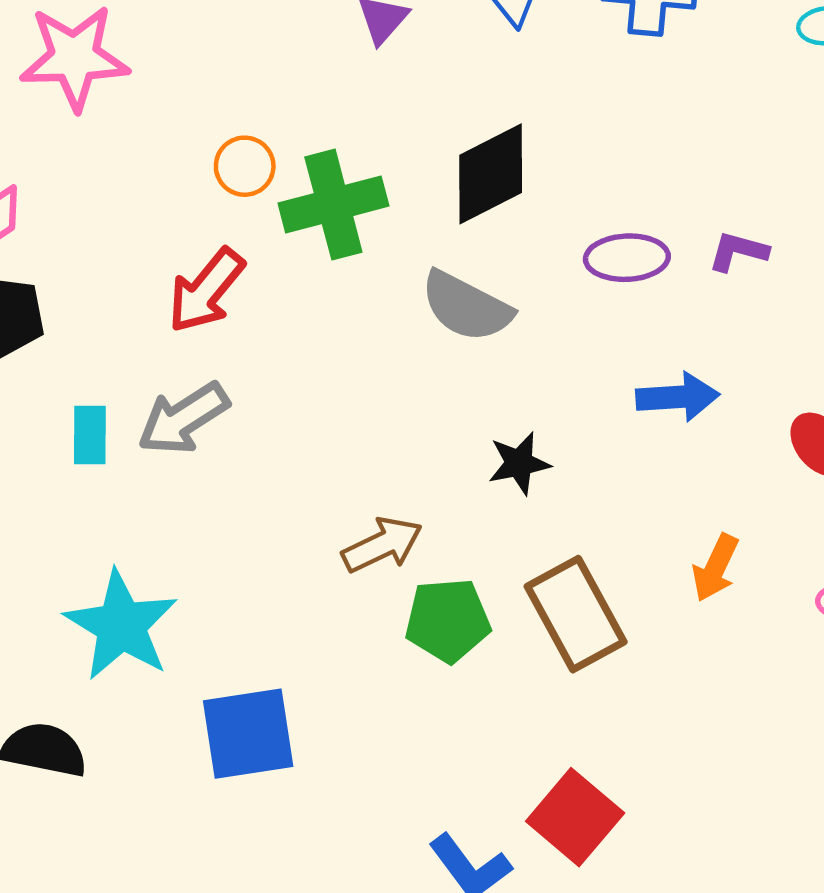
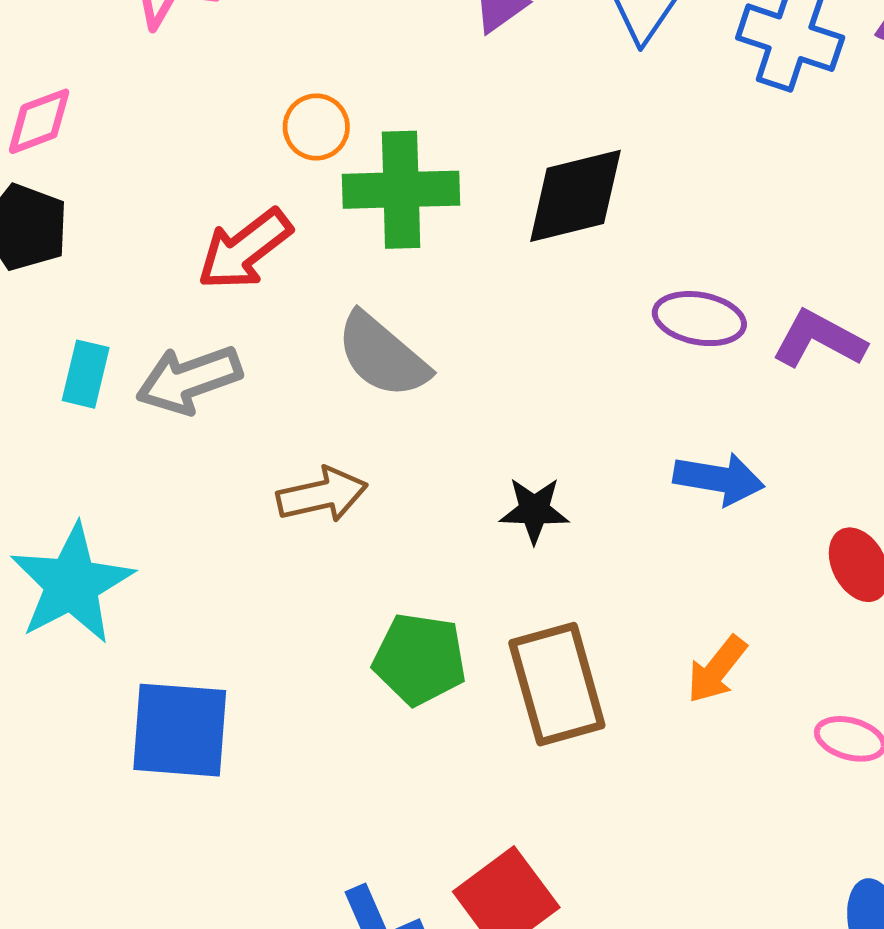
purple L-shape: (738, 251) -> (819, 339), size x1.4
gray semicircle: (466, 306) -> (382, 355), moved
brown arrow: (382, 545) -> (322, 495), moved

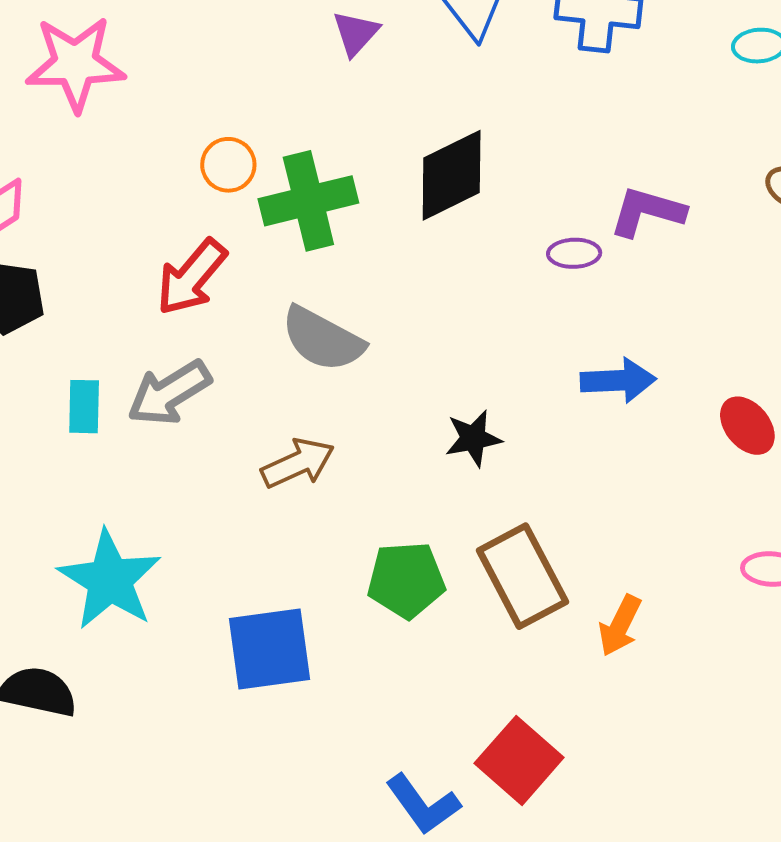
purple ellipse: (699, 319) -> (574, 253), size x0.7
purple L-shape: (819, 339) -> (647, 212), moved
orange arrow: (717, 670) -> (620, 626), moved
blue square: (180, 730) -> (270, 649), moved

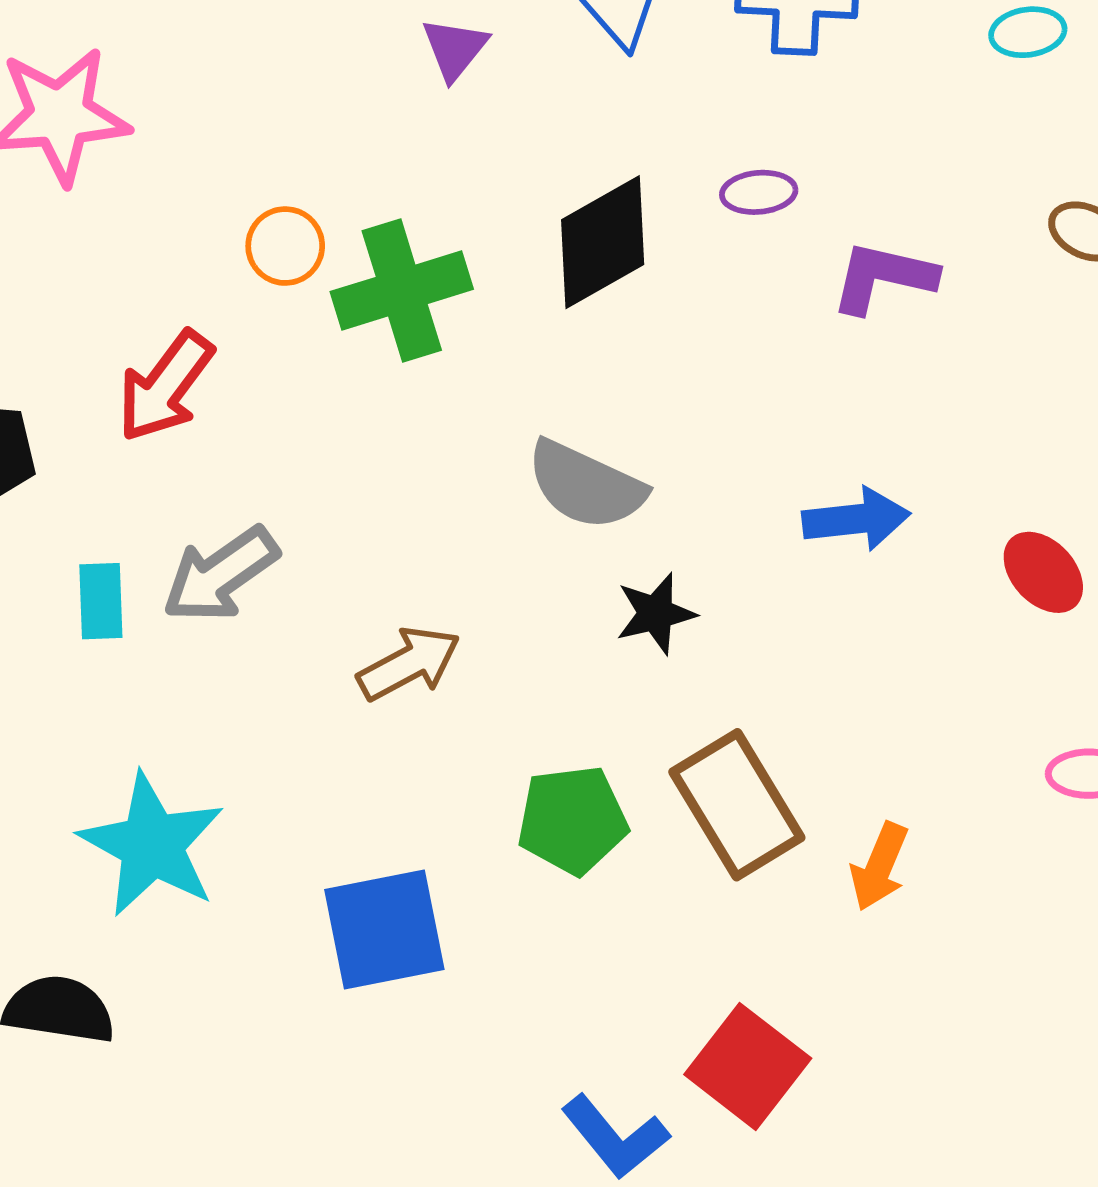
purple ellipse: (574, 253) -> (759, 192), moved
red arrow: (192, 277) -> (165, 386), moved
gray semicircle: (322, 339) -> (586, 485), moved

